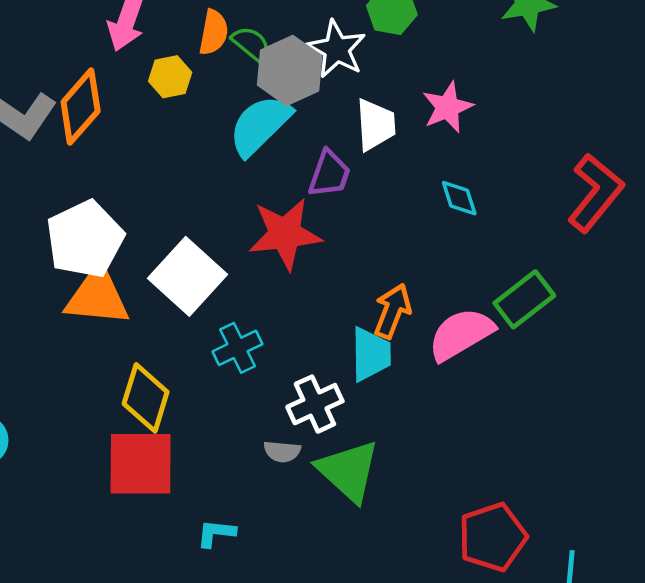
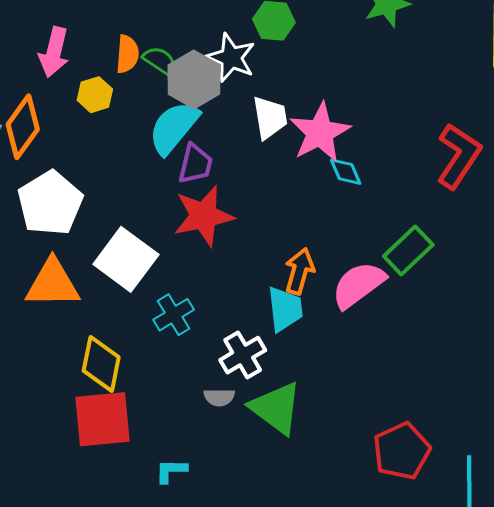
pink star: (448, 107) -> (320, 133), moved, size x1.4
purple trapezoid: (329, 174) -> (195, 164), moved
white pentagon: (85, 239) -> (50, 203), moved

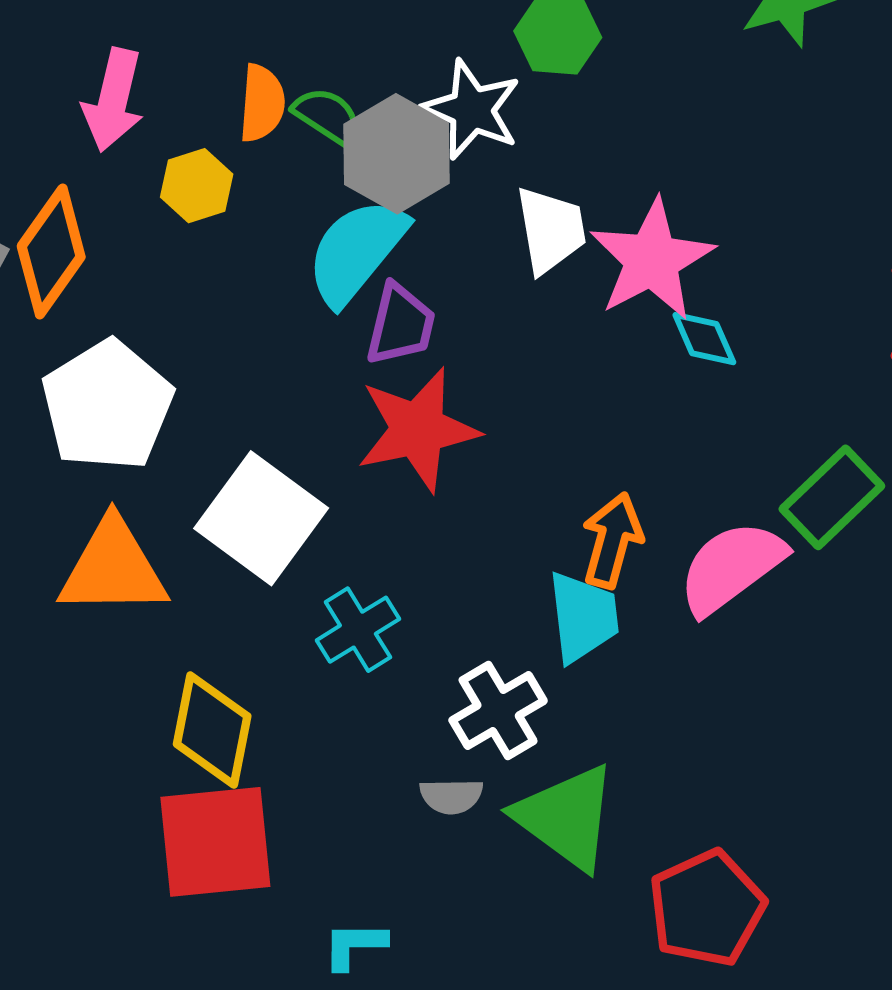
red pentagon: (402, 451) -> (707, 908), moved

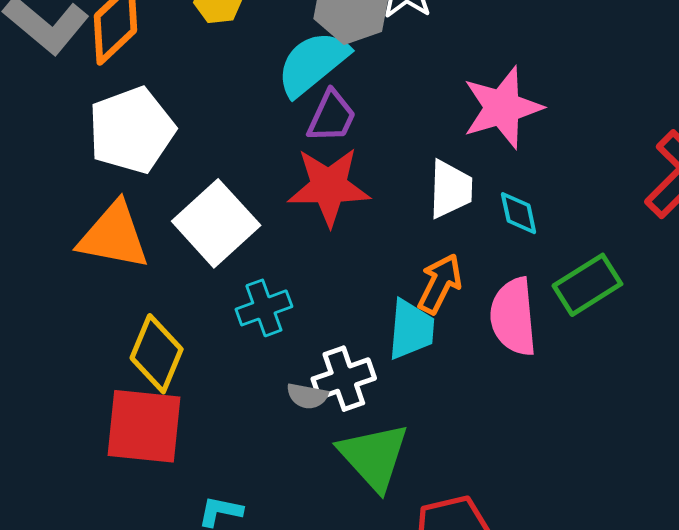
white trapezoid: (551, 230) -> (450, 189), moved
cyan diamond: (704, 339) -> (519, 213), moved
pink semicircle: (731, 567) -> (513, 317), turned -70
gray semicircle: (451, 796) -> (307, 396), moved

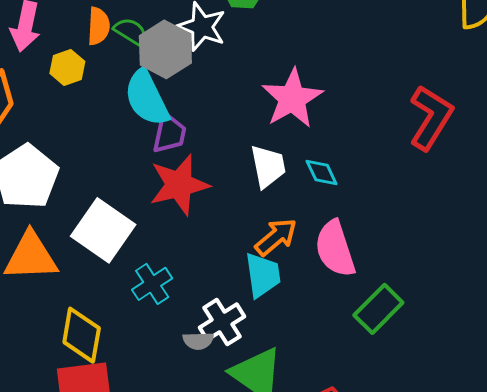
cyan semicircle: (313, 63) -> (147, 98), turned -64
orange arrow: (440, 284) -> (276, 237), turned 36
green rectangle: (587, 285) -> (378, 309), moved

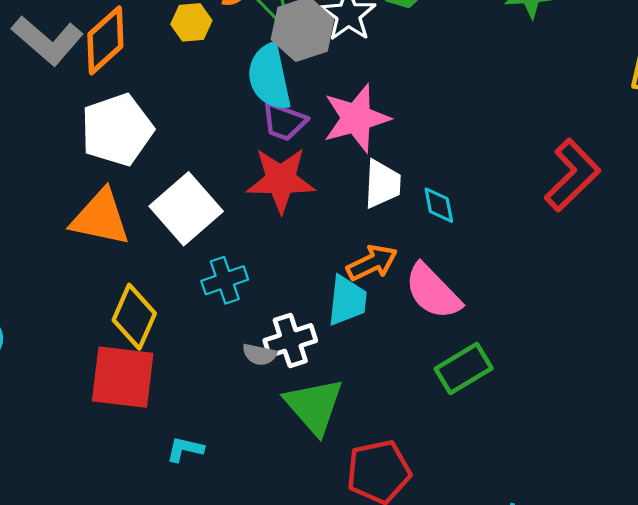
pink star: (292, 98) -> (356, 118), moved
purple trapezoid: (169, 133) -> (284, 121), turned 84
pink semicircle: (335, 249) -> (433, 292), turned -40

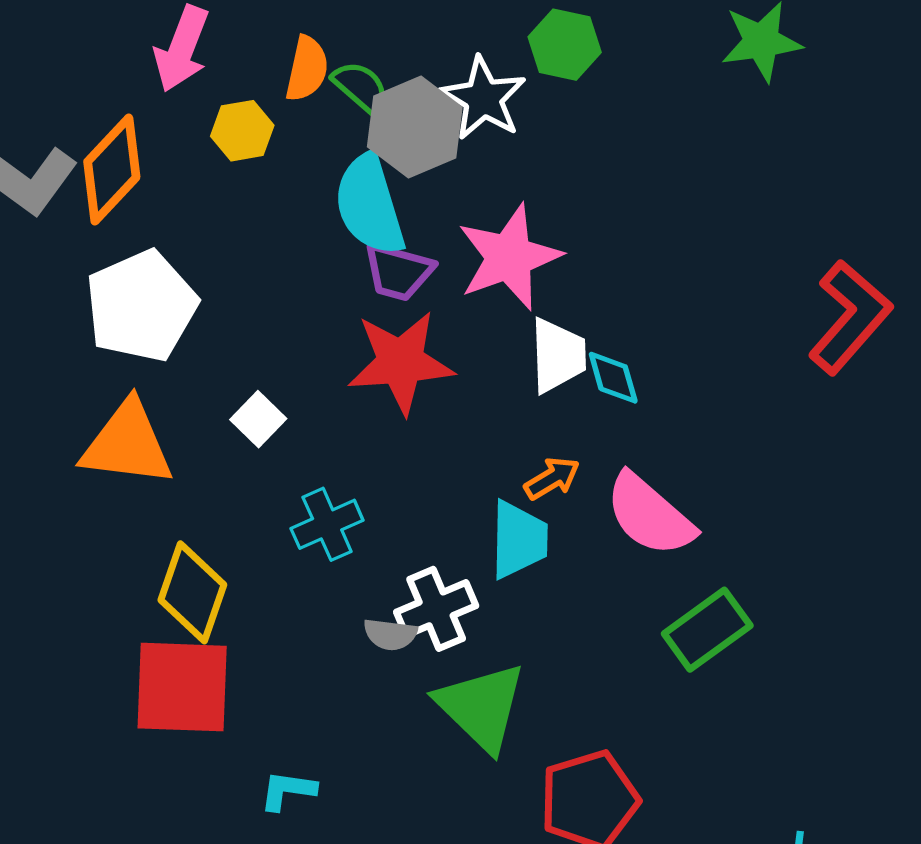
cyan diamond: (439, 205) -> (613, 378), moved
white square: (186, 209) -> (258, 419), size x0.5
orange arrow: (372, 263) -> (552, 478), size x0.7

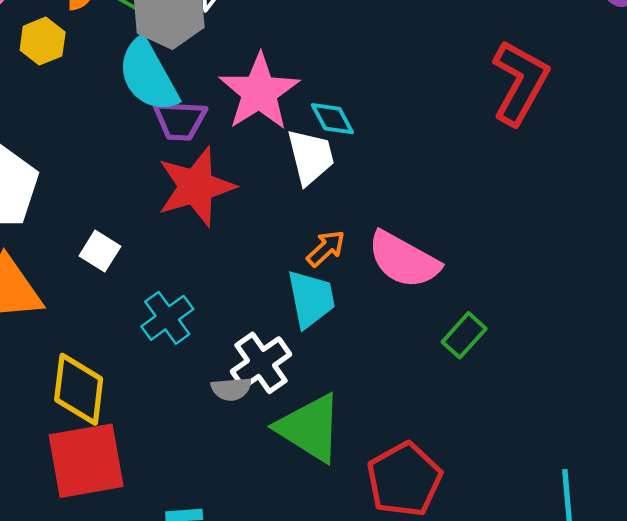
cyan diamond: (613, 378) -> (332, 119), moved
green rectangle: (707, 630) -> (464, 335), size x0.7

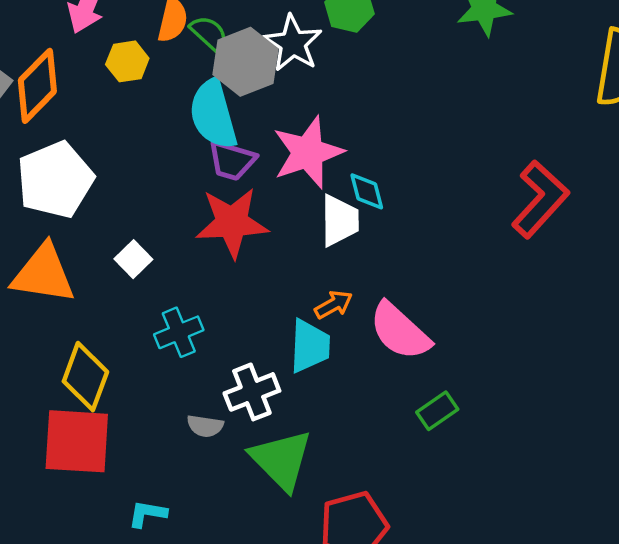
gray semicircle: (231, 389) -> (205, 426), moved

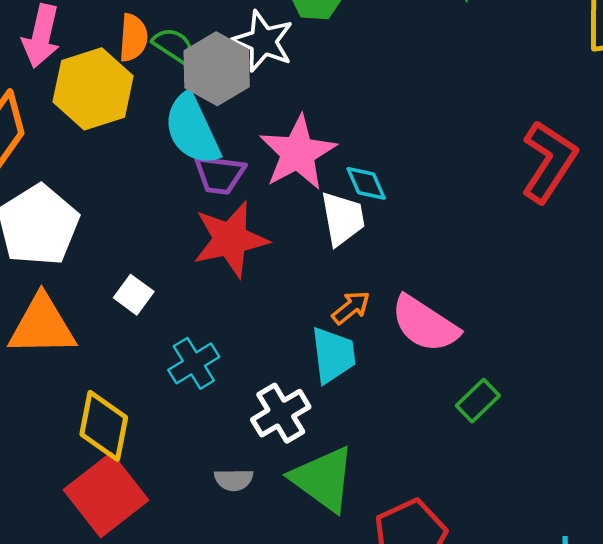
yellow hexagon: (127, 61) -> (93, 89), size x1.8
gray semicircle: (205, 426) -> (234, 480), moved
red square: (77, 441) -> (106, 495), turned -32

